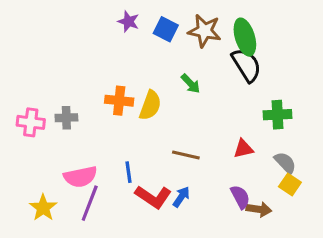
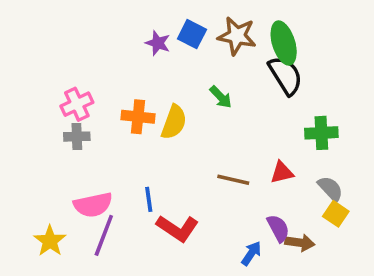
purple star: (129, 22) -> (158, 43), moved
pink cross: (31, 122) -> (77, 104), moved, turned -32
brown line: (186, 155) -> (233, 180), moved
blue arrow: (181, 197) -> (251, 253), moved

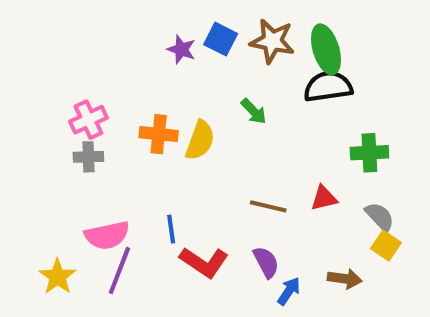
black semicircle: (285, 75) -> (328, 87), turned -66
purple semicircle: (278, 228) -> (266, 262), moved

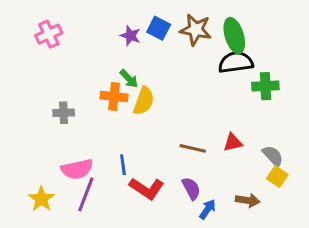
green arrow: (254, 111) -> (129, 79), moved
pink cross: (88, 120) -> (49, 34), moved
green cross: (369, 153) -> (265, 86), moved

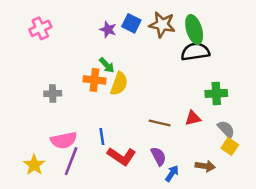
green cross: (265, 86) -> (216, 93), moved

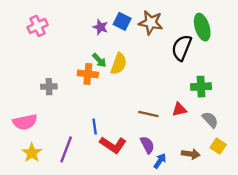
green ellipse: (194, 30) -> (202, 27), moved
black semicircle: (195, 52) -> (182, 48), turned -60
yellow semicircle: (119, 84) -> (119, 64), moved
pink semicircle: (64, 140) -> (25, 122), moved
yellow square: (230, 146) -> (218, 146), moved

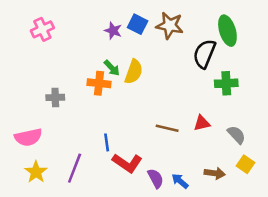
green cross: (201, 87) -> (226, 83), moved
purple semicircle: (147, 145) -> (156, 178), moved
blue arrow: (160, 161) -> (180, 181), turned -84

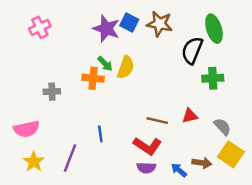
purple star: (113, 31) -> (106, 29), size x1.6
red L-shape: (127, 163) -> (147, 146), moved
yellow square: (245, 164) -> (231, 154), size x1.5
purple semicircle: (156, 178) -> (146, 168), turned 120
blue arrow: (180, 181) -> (179, 170), moved

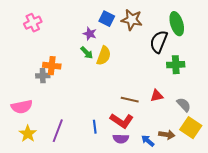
purple star: (106, 29) -> (90, 34), moved, size x0.6
orange cross: (93, 78) -> (52, 66), moved
blue line: (100, 134) -> (95, 127), moved

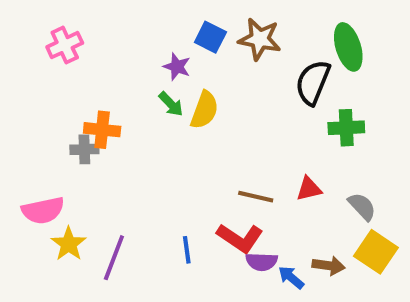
yellow star: (28, 134) -> (69, 244), moved
purple semicircle: (121, 139) -> (262, 262), moved

